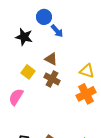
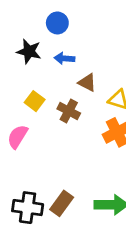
blue arrow: (57, 31) -> (64, 58), moved, turned 136
brown triangle: (51, 59) -> (87, 83), moved

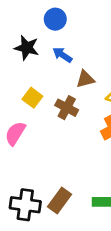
blue arrow: (64, 58) -> (62, 55), turned 30
brown triangle: (87, 83) -> (85, 79), turned -42

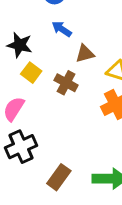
black star: (27, 48) -> (20, 45), moved
black cross: (25, 205) -> (21, 147), moved, turned -32

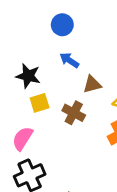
yellow square: (31, 73) -> (40, 103), turned 36

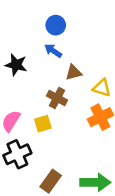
blue circle: (62, 25) -> (56, 25), moved
yellow square: (40, 103) -> (43, 124), moved

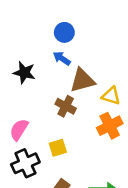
brown triangle: (74, 72) -> (82, 80), size x1.5
yellow square: (43, 124) -> (58, 148), moved

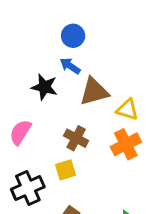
black star: (24, 73) -> (44, 87), moved
brown cross: (66, 106) -> (76, 138), moved
pink semicircle: (19, 130) -> (20, 132), moved

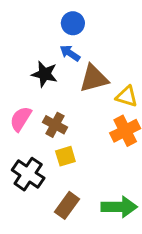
brown cross: (76, 138) -> (55, 125), moved
black cross: (28, 188) -> (28, 174), turned -32

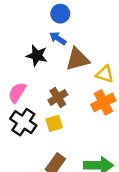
brown cross: (55, 125) -> (58, 97), moved, turned 30
black cross: (28, 174) -> (23, 122), moved

